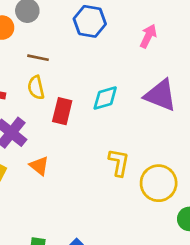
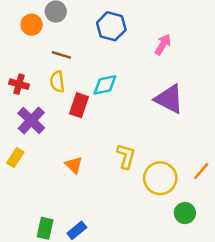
cyan diamond: (105, 98) -> (105, 85), moved
orange triangle: (39, 166) -> (74, 165), moved

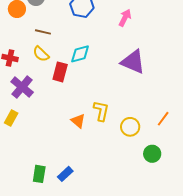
yellow semicircle: (57, 82) -> (41, 54), turned -36
orange triangle: (74, 165) -> (78, 121), moved
yellow circle: (160, 178) -> (130, 127), size x0.7

